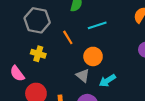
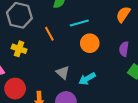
orange circle: (93, 56) -> (90, 43), moved

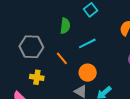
orange circle: (90, 43) -> (88, 73), moved

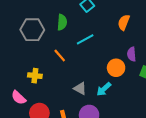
gray hexagon: (31, 47) -> (32, 30), moved
orange circle: (88, 73) -> (116, 68), moved

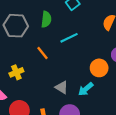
yellow cross: (35, 76) -> (16, 72), turned -32

